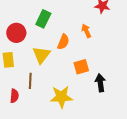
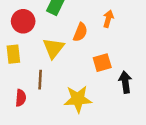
orange arrow: (86, 31) -> (108, 19), turned 40

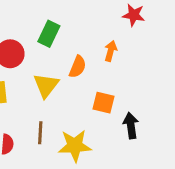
orange square: (102, 63) -> (103, 103), turned 30
brown line: (40, 80) -> (40, 133), moved

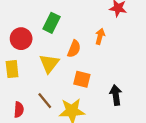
orange square: (103, 103) -> (82, 79), moved
brown line: (40, 133) -> (45, 101), turned -42

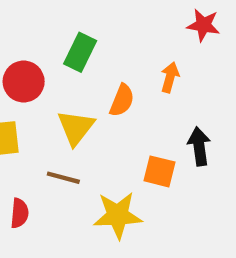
orange square: (82, 79) -> (159, 171), moved
black arrow: (116, 95) -> (199, 146), moved
brown line: (45, 101) -> (63, 178), moved, turned -36

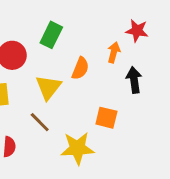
red star: (203, 25) -> (137, 31), moved
black arrow: (199, 146) -> (134, 80), moved
brown line: (63, 178) -> (40, 122), turned 30

